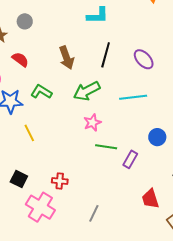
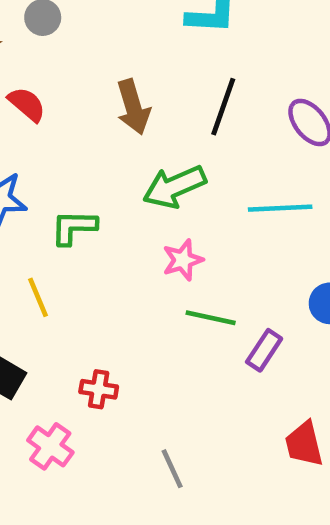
green L-shape: (41, 92) -> (74, 227), moved, turned -35
yellow line: (29, 133) -> (38, 297), moved
pink cross: (40, 207) -> (50, 446), size x0.7
gray line: (94, 213) -> (172, 469), turned -54

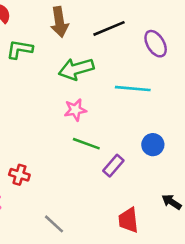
black line: (223, 107) -> (109, 28), turned 40
green L-shape: (74, 227) -> (20, 49), moved
gray line: (172, 469) -> (54, 224), turned -30

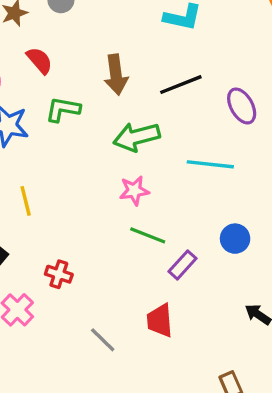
red trapezoid: (128, 220) -> (160, 321), moved

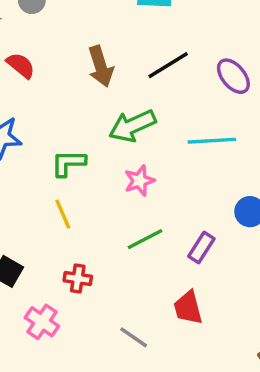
green L-shape: (63, 109) -> (68, 163), moved
yellow line: (26, 201) -> (63, 214), moved
green line: (148, 235) -> (145, 239), moved, turned -39

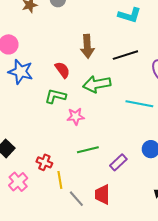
red semicircle: (21, 65) -> (62, 70), moved
pink star: (139, 181) -> (76, 116), moved
yellow line: (63, 214) -> (60, 180), moved
gray line: (134, 337) -> (76, 199), moved

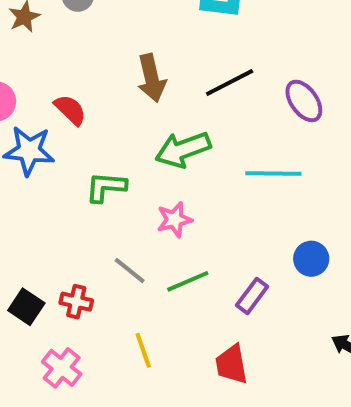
red semicircle: (62, 70) -> (70, 110), moved
pink star: (76, 116) -> (174, 220), moved
red cross: (44, 162) -> (76, 302), moved
gray line: (76, 199) -> (130, 271), moved

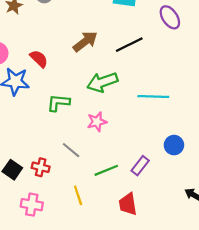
brown arrow: (152, 78) -> (85, 41), turned -115
purple ellipse: (304, 101) -> (170, 17), moved
green line: (188, 281) -> (106, 170), moved
pink cross: (62, 368) -> (32, 205), turned -30

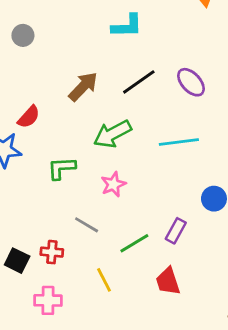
purple ellipse: (170, 17) -> (191, 82), moved
red semicircle: (39, 59) -> (29, 117), turned 96

